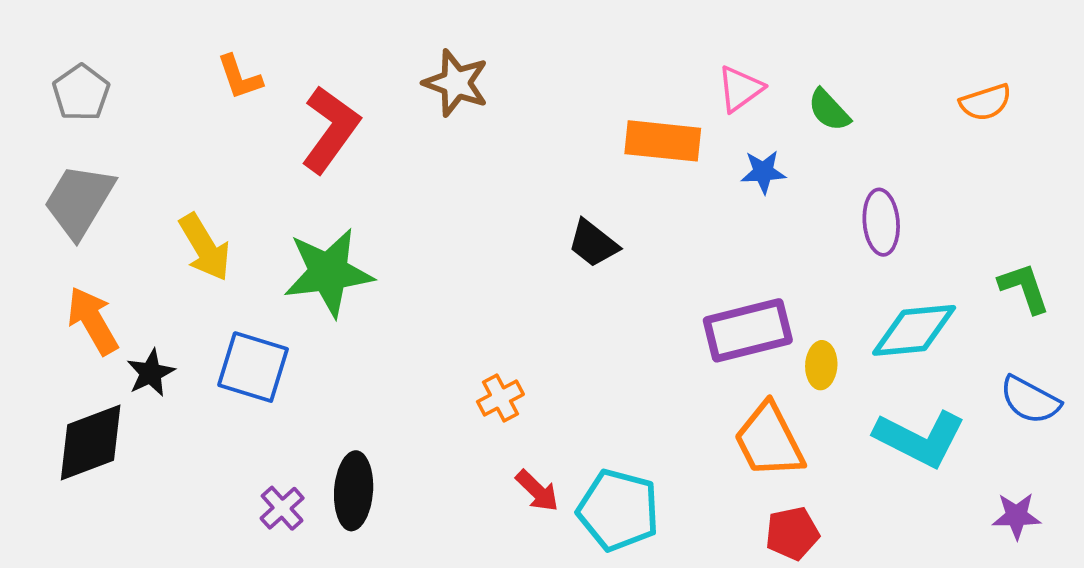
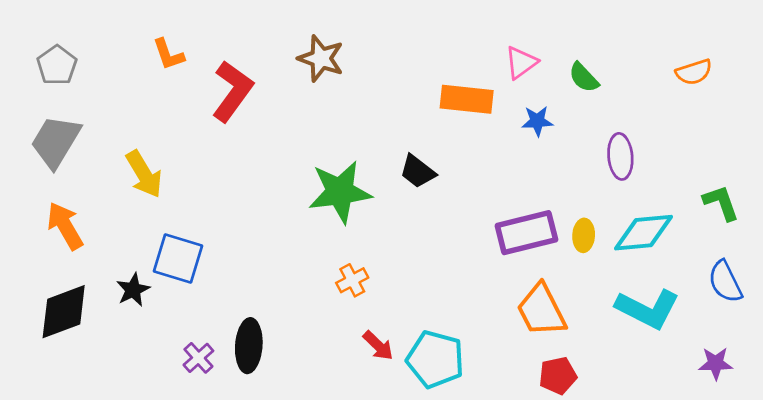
green star: (328, 272) -> (340, 192), moved
yellow ellipse: (821, 365) -> (584, 235), moved
black star: (151, 373) -> (133, 290), moved
blue semicircle: (1030, 400) -> (725, 282), turned 36

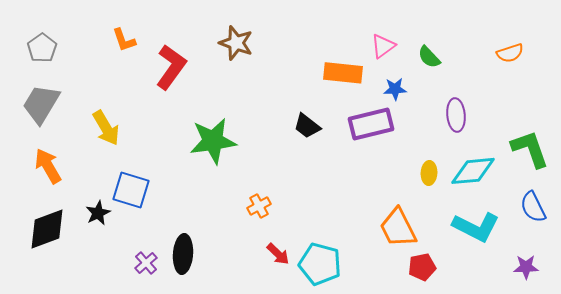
green star: (340, 192) -> (213, 141), moved
green L-shape: (721, 203) -> (530, 149), size x1.4
purple rectangle: (526, 233) -> (371, 124), moved
red pentagon: (558, 376) -> (422, 267), moved

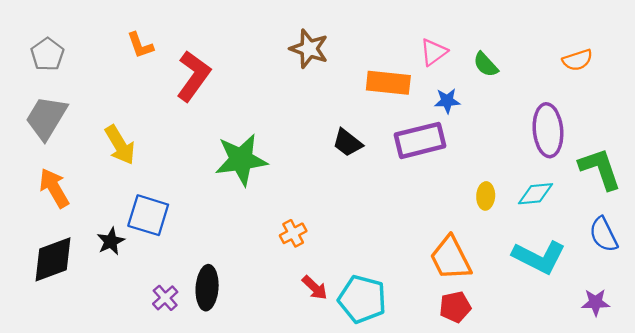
brown star: (236, 43) -> (309, 49), moved
purple ellipse: (456, 115) -> (548, 130), moved, size x1.4
cyan diamond: (473, 171) -> (536, 194), size x0.7
red pentagon: (422, 267) -> (455, 307), moved

